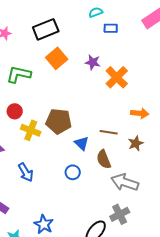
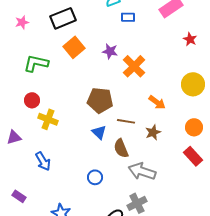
orange arrow: (140, 113) -> (157, 102), turned 30
brown pentagon: (59, 121) -> (100, 100), moved
blue circle: (73, 172) -> (95, 177), moved

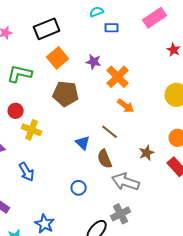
brown pentagon: (100, 100) -> (66, 94), moved
orange arrow: (157, 102) -> (126, 106), moved
brown line: (126, 121) -> (110, 132), turned 30
brown star: (153, 132) -> (147, 153), moved

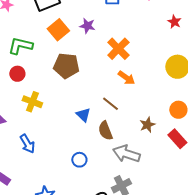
purple star: (94, 62) -> (87, 26), moved
red circle: (16, 111) -> (17, 74), moved

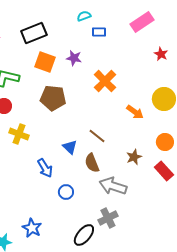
orange square: (58, 30) -> (45, 62), turned -30
orange arrow: (126, 78) -> (135, 112), moved
blue arrow: (27, 144) -> (45, 168), moved

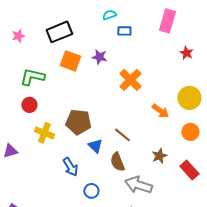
pink rectangle: (142, 22) -> (167, 21), turned -40
brown pentagon: (53, 98) -> (78, 122), moved
orange circle: (165, 142) -> (190, 132), moved

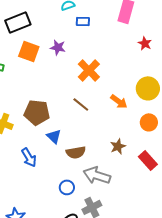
brown line: (122, 135) -> (81, 104), moved
brown semicircle: (117, 162) -> (76, 152), turned -78
blue circle: (91, 191) -> (67, 187), moved

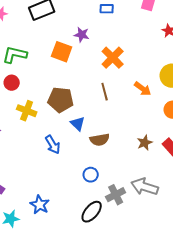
orange square: (29, 51) -> (62, 52), moved
brown line: (81, 104) -> (105, 92), turned 36
brown star: (118, 146) -> (145, 143), moved
gray arrow: (97, 175) -> (145, 187), moved

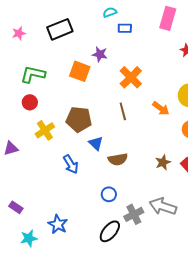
yellow cross: (27, 111) -> (45, 130), turned 36

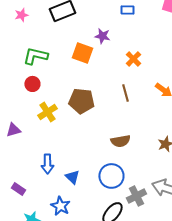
orange cross: (131, 77) -> (133, 59), size x0.7
blue triangle: (96, 143) -> (72, 177), moved
blue arrow: (71, 164) -> (47, 164), moved, turned 30
blue circle: (109, 194) -> (111, 176), size x1.6

